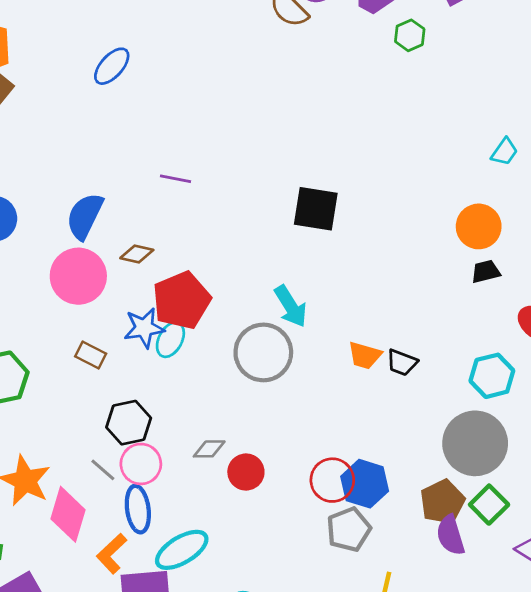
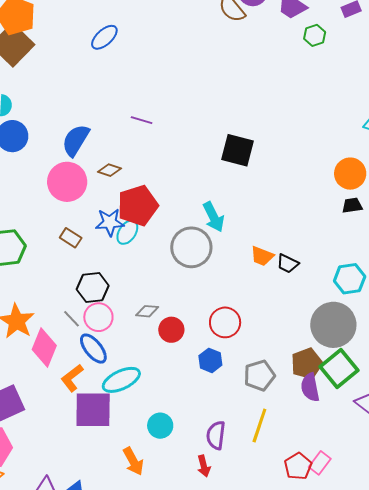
red circle: (332, 480) -> (225, 322), moved
blue hexagon: (365, 484) -> (210, 360), moved, size x0.7
green square: (489, 505) -> (339, 369), size x1.4
blue ellipse: (138, 509) -> (93, 349), turned -36
gray pentagon: (349, 529) -> (259, 375), moved

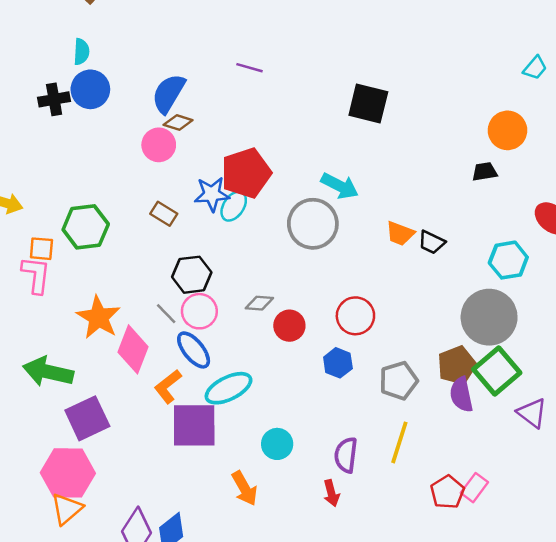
brown diamond: (110, 170) -> (178, 122), moved
pink circle: (67, 182) -> (159, 145), size x0.7
black trapezoid: (352, 205) -> (485, 172), moved
cyan arrow: (214, 217) -> (340, 186), turned -36

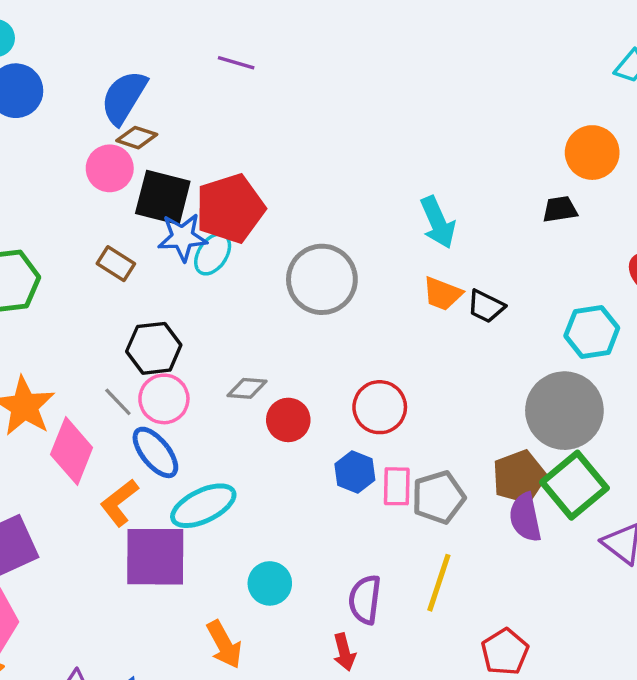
black square: (368, 104) -> (163, 197), moved
cyan arrow: (340, 186) -> (438, 222), moved, turned 39
pink rectangle: (474, 488) -> (397, 486), moved, turned -36

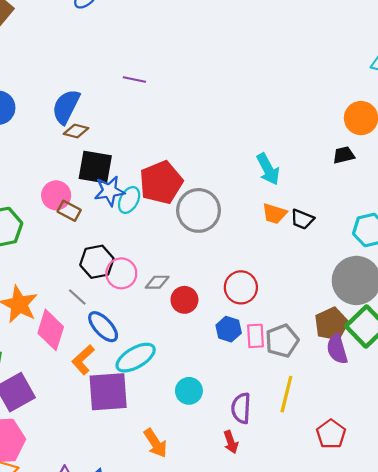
pink circle: (110, 168) -> (56, 195), moved
red pentagon: (230, 208) -> (161, 182), moved
pink circle: (164, 399) -> (121, 273), moved
cyan circle: (270, 583) -> (189, 391), moved

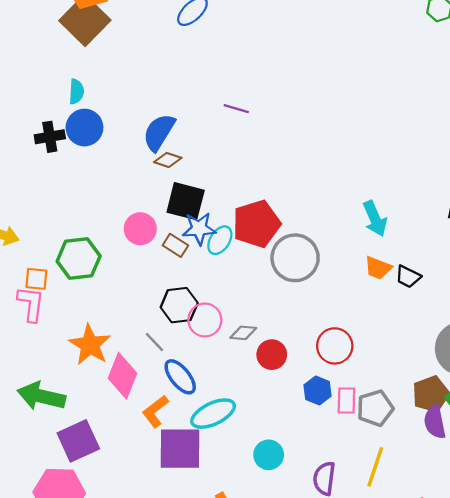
brown rectangle: (69, 211) -> (175, 245), moved

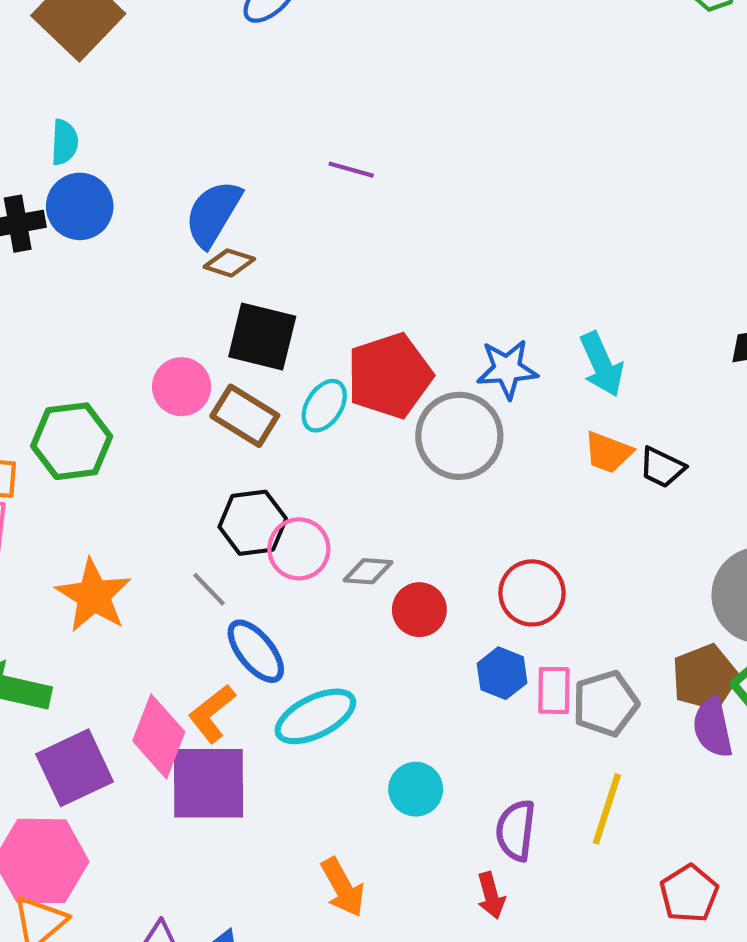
blue star: (199, 229) -> (507, 369), moved
brown rectangle: (175, 245) -> (245, 416), size x1.4
pink diamond: (122, 376) -> (159, 736), moved
purple square: (180, 449) -> (209, 783), moved

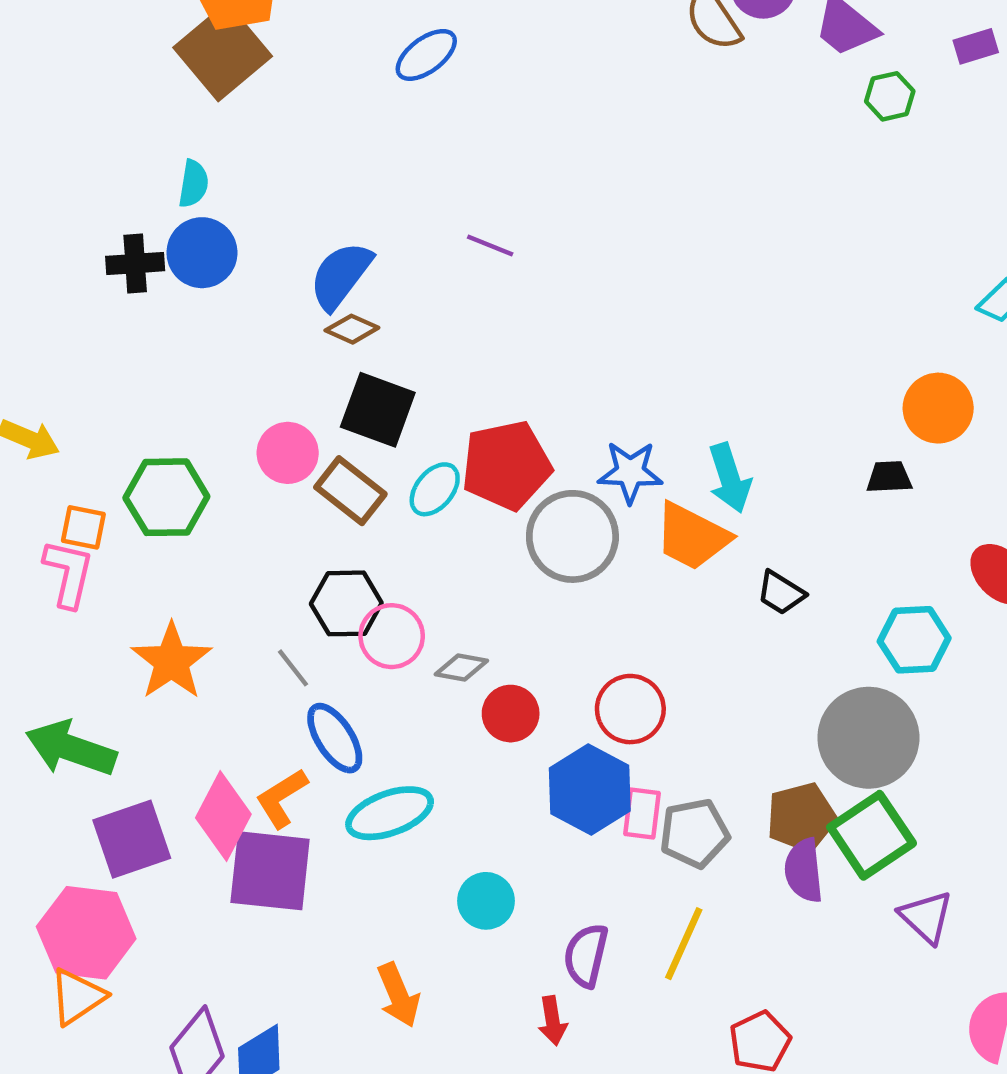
orange trapezoid: (608, 452) -> (692, 536), moved, size x1.5
blue hexagon: (502, 673) -> (590, 790), size x1.6

